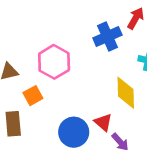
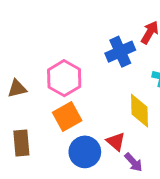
orange square: (33, 96) -> (67, 117), moved, size x1.4

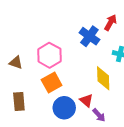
blue cross: (120, 52) -> (89, 36), turned -30
brown triangle: (17, 88) -> (16, 63), turned 32

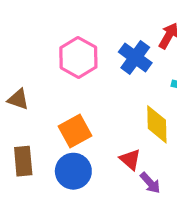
pink hexagon: (49, 55) -> (78, 57), moved
blue circle: (64, 108) -> (73, 171), moved

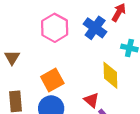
brown triangle: (18, 99) -> (12, 57), turned 42

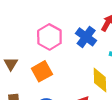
orange square: (52, 80) -> (42, 71), moved

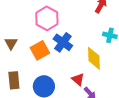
blue cross: (86, 37) -> (63, 42), moved

